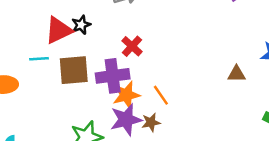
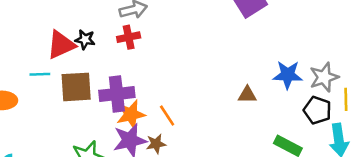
black star: (81, 25) -> (85, 39), turned 30
red cross: (132, 46) -> (129, 37), moved, turned 35

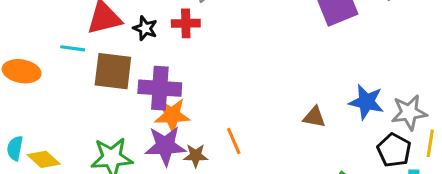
black star: (85, 39) -> (145, 28), moved
orange line: (167, 115) -> (234, 141), moved

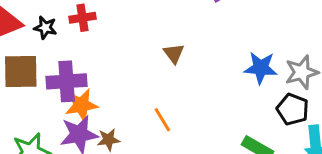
brown triangle: (314, 117) -> (174, 54), moved, turned 50
orange line: (234, 141) -> (162, 120), moved

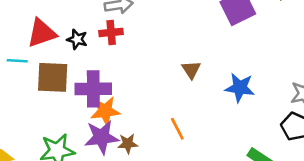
blue star: (261, 68) -> (240, 88), moved

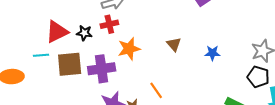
blue star: (240, 88) -> (212, 53), size x0.7
orange star: (105, 111) -> (129, 49), moved
orange line: (177, 129) -> (156, 90), moved

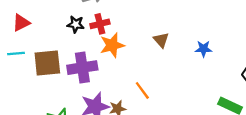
red cross: (109, 24) -> (100, 24), moved
red triangle: (57, 32) -> (21, 23), moved, size x0.7
black star: (84, 33) -> (76, 24), moved

